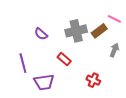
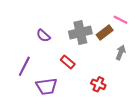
purple line: (23, 63) -> (24, 66), turned 42

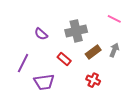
brown rectangle: (105, 32) -> (93, 52), moved

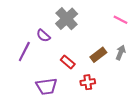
gray cross: (76, 31) -> (67, 19), moved, turned -30
purple line: (23, 63) -> (24, 52), moved
red cross: (93, 80) -> (88, 82), moved, turned -32

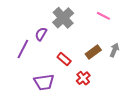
pink line: (121, 20) -> (103, 16), moved
purple semicircle: (43, 36) -> (41, 34), turned 80
red cross: (88, 82) -> (83, 78), turned -32

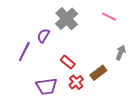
brown rectangle: (93, 52) -> (98, 73), moved
red cross: (83, 78) -> (76, 82), moved

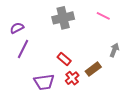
gray cross: (67, 19) -> (63, 18), turned 30
purple semicircle: (43, 36) -> (17, 28), moved, turned 32

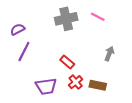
pink line: (103, 16) -> (98, 17), moved
gray arrow: (114, 50) -> (109, 54), moved
brown rectangle: (93, 69) -> (98, 85), moved, turned 49

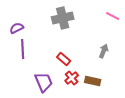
pink line: (98, 17) -> (113, 16), moved
purple line: (24, 52) -> (23, 49), turned -30
purple trapezoid: (46, 86) -> (44, 82), turned -105

